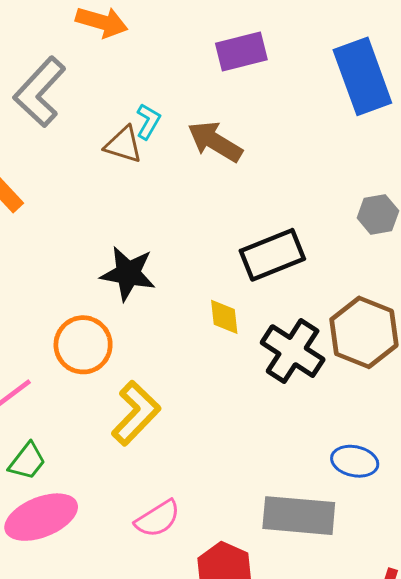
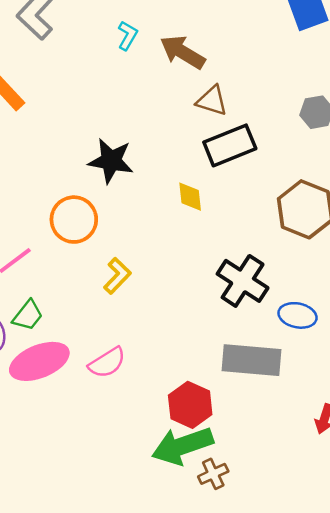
brown triangle: (123, 145) -> (212, 101), moved
black cross: (293, 351) -> (243, 281), moved
yellow L-shape: (136, 413) -> (117, 276), size x0.7
pink semicircle: (158, 519) -> (107, 363), moved

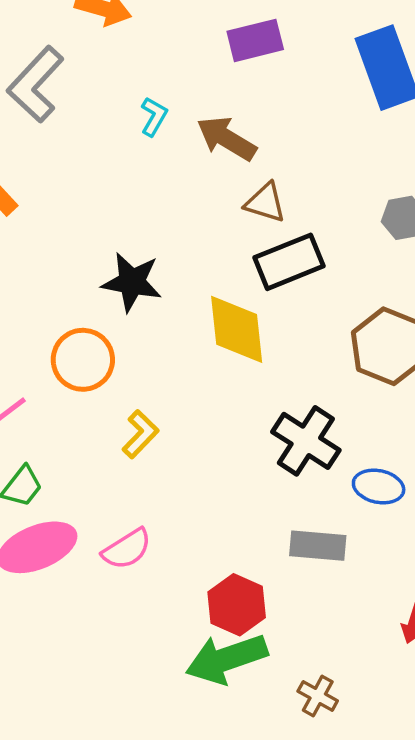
yellow diamond: (190, 197) -> (237, 329), size x1.8
gray rectangle: (252, 360) -> (318, 546), size x0.7
brown cross: (213, 474) -> (318, 696), moved, turned -36

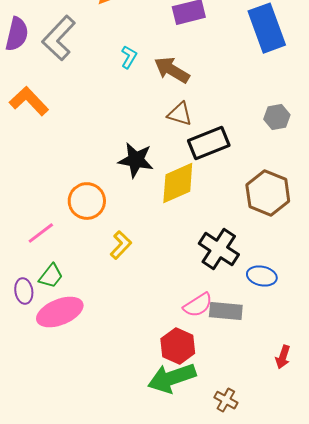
brown triangle: (265, 203) -> (180, 114), moved
black star: (132, 282) -> (136, 160), moved
yellow diamond: (237, 329) -> (178, 183), turned 72
pink semicircle: (127, 549) -> (198, 305), moved

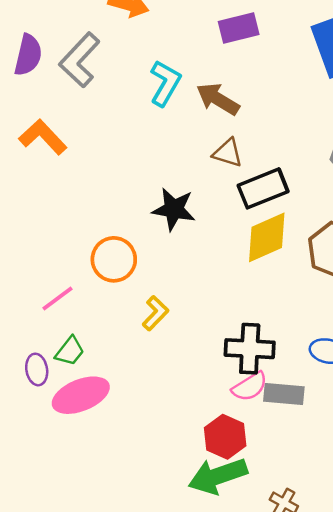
cyan L-shape: (129, 57) -> (165, 83), size x1.6
yellow diamond: (178, 183) -> (267, 237), moved
black cross: (219, 249) -> (250, 349), moved, turned -30

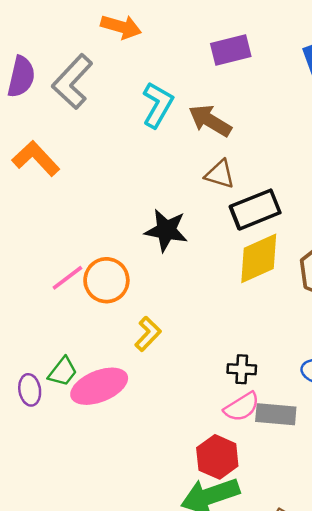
pink line: (58, 299) -> (67, 278), moved
black cross: (250, 349) -> (242, 369), size x0.6
pink ellipse: (81, 395) -> (99, 386), moved

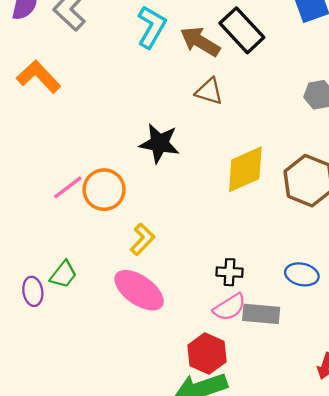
black rectangle: (255, 210) -> (242, 30), moved, turned 69
pink ellipse: (99, 386) -> (139, 290), moved, turned 57

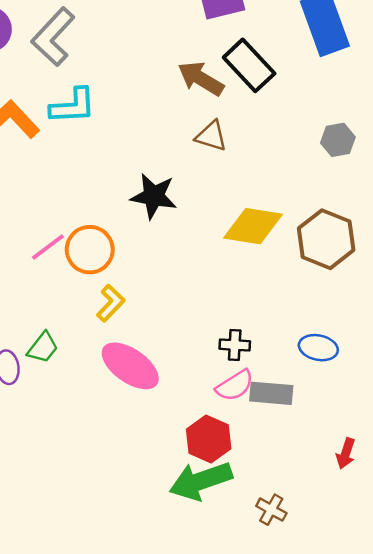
cyan L-shape: (152, 27) -> (73, 106), moved, turned 57
yellow diamond: (245, 169) -> (253, 226), turned 33
yellow L-shape: (142, 239) -> (111, 303), moved

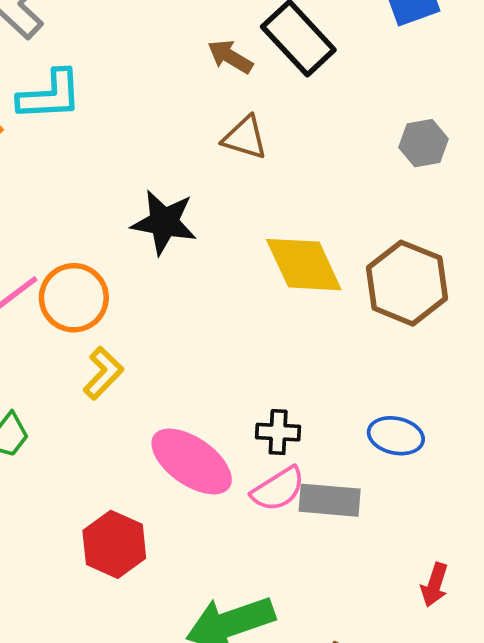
brown arrow: (201, 79) -> (230, 57), size x0.7
yellow diamond: (253, 226) -> (304, 265), turned 56
pink ellipse: (130, 366) -> (192, 462), moved
red hexagon: (209, 439) -> (114, 544), moved

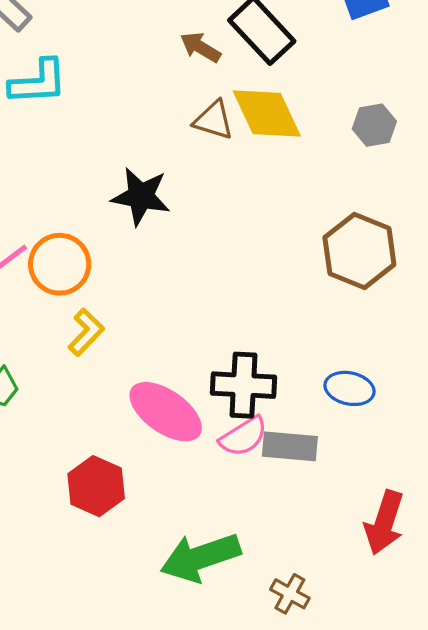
yellow diamond: (304, 265) -> (267, 113), moved
black cross: (278, 432) -> (243, 385), size x1.6
red arrow: (435, 585) -> (384, 523), size x1.6

